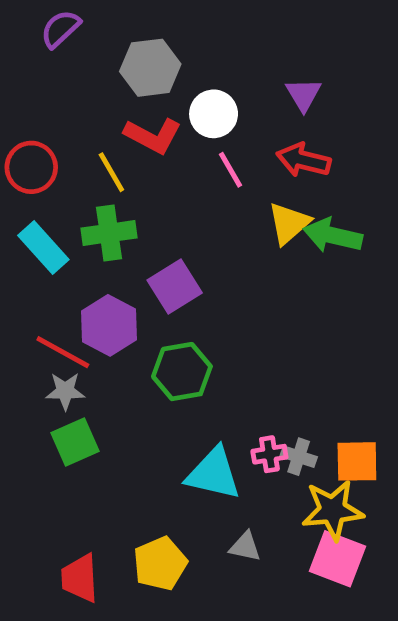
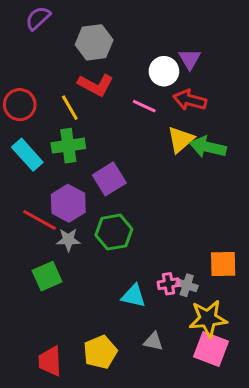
white circle: (214, 114) -> (164, 71), moved
pink line: (231, 170) -> (144, 106), turned -35
gray star: (65, 391) -> (68, 240), moved
orange square: (357, 461) -> (223, 264), moved
cyan triangle: (214, 474) -> (134, 296), size x0.7

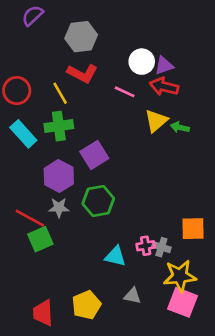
purple triangle: (190, 59) -> (164, 66), moved, turned 42
green arrow: (208, 147) -> (180, 127), size x0.6
red line: (39, 220) -> (30, 218), moved

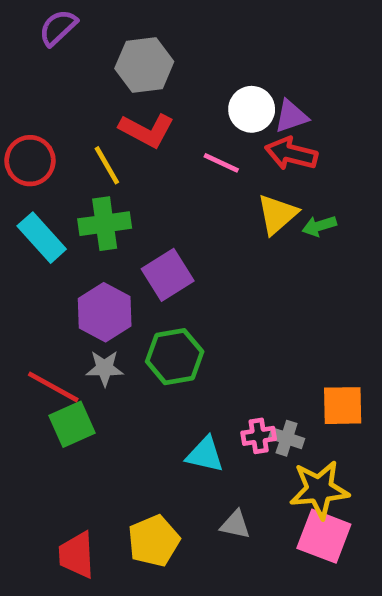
green arrow: (180, 127) -> (319, 226), turned -30

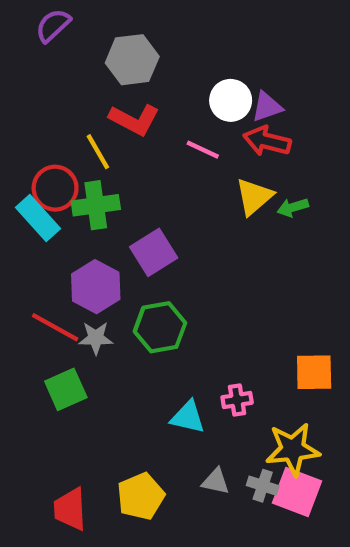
red circle: (30, 161) -> (55, 188), moved
red line: (53, 387) -> (55, 327), moved
gray cross: (287, 438) -> (263, 486), moved

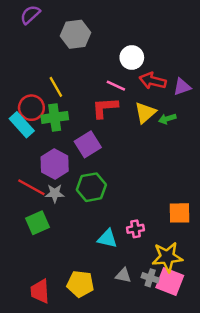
purple triangle: (267, 107) -> (182, 87), moved
red L-shape: (134, 120) -> (105, 108), moved, turned 148
yellow pentagon: (141, 496) -> (80, 284), turned 30

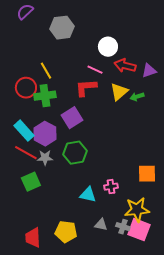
cyan rectangle: (22, 125) -> (24, 131), moved

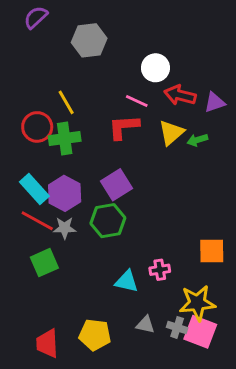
purple square: (72, 118) -> (117, 185), moved

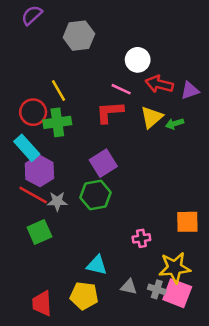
cyan rectangle: (34, 189) -> (27, 148), moved
purple hexagon: (65, 193) -> (39, 171), moved
cyan triangle: (127, 281) -> (97, 265), moved

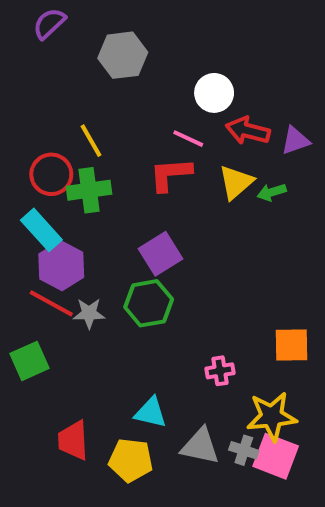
green square: (39, 232) -> (29, 361), moved
gray triangle: (129, 287) -> (200, 446), size x1.5
red trapezoid: (42, 303) -> (73, 440), moved

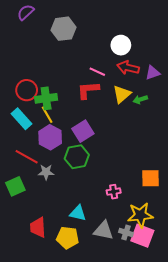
white circle: (214, 93) -> (121, 45), moved
yellow line: (91, 141) -> (47, 115), moved
purple hexagon: (61, 266) -> (50, 137), moved
gray star: (89, 313) -> (46, 172), moved

